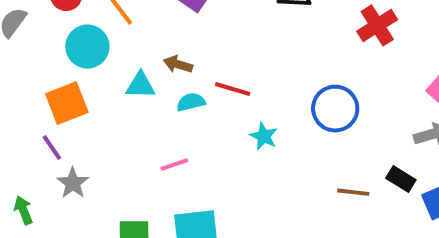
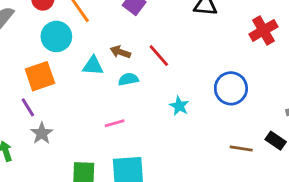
red line: (233, 89) -> (159, 56), moved, turned 30

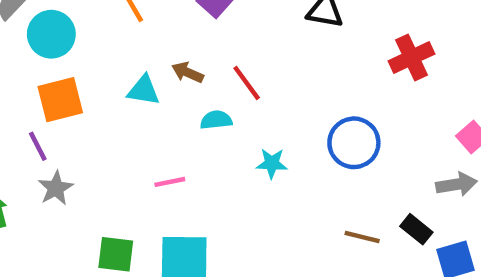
cyan circle: (56, 36) -> (51, 34), moved
cyan semicircle: (128, 79) -> (216, 120), moved
cyan star: (179, 106) -> (272, 163), turned -30

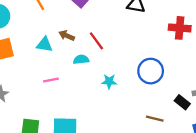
red cross: (412, 57) -> (180, 28), turned 30
pink line: (170, 182) -> (51, 80), moved
black rectangle: (416, 229) -> (182, 102), moved

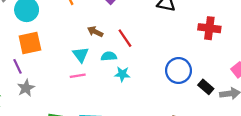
cyan triangle: (44, 45) -> (81, 55), moved, turned 42
cyan star: (109, 81) -> (122, 74), moved
black rectangle: (182, 102) -> (206, 87), moved

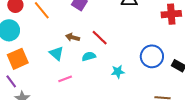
cyan triangle: (81, 55) -> (57, 53), moved
cyan star: (122, 74) -> (118, 72), moved

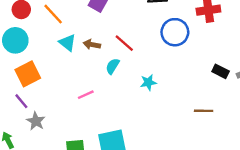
cyan triangle: (57, 53) -> (67, 43), moved
cyan semicircle: (89, 56) -> (113, 66), turned -40
blue circle: (152, 56) -> (175, 32), moved

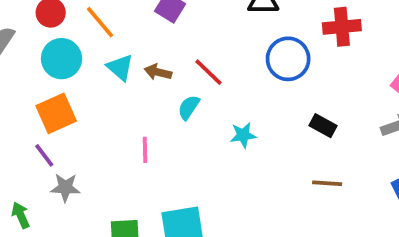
cyan circle: (15, 40) -> (62, 59), moved
black rectangle: (221, 71) -> (323, 126), moved
pink line: (86, 95) -> (145, 150), turned -70
gray star: (36, 121) -> (65, 188), turned -30

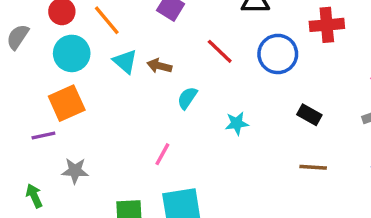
red line: (209, 72) -> (220, 51), moved
pink line: (145, 150) -> (162, 154), moved, turned 30
purple line: (44, 155) -> (43, 135), moved, turned -65

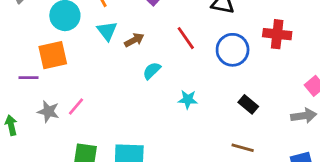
brown arrow: (159, 66) -> (134, 40), turned 126
pink line: (162, 154) -> (76, 106), moved

